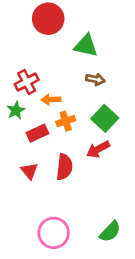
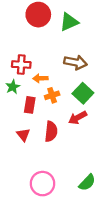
green triangle: (86, 46) -> (69, 22), moved, turned -36
brown arrow: (95, 79) -> (75, 62), size x1.5
red cross: (27, 82) -> (21, 65), turned 30
red rectangle: (37, 133) -> (30, 105), turned -56

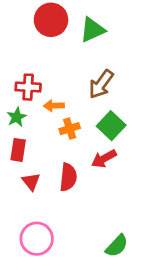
brown arrow: (75, 62) -> (101, 84), turned 115
red rectangle: (30, 105) -> (18, 150), moved
pink circle: (43, 184) -> (37, 239), moved

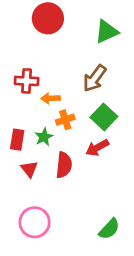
green triangle: (92, 30) -> (107, 32), moved
green star: (17, 117) -> (44, 137), moved

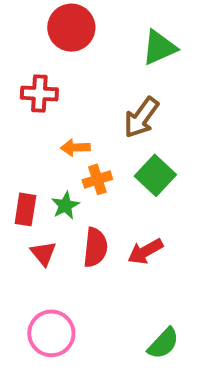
red cross: (27, 81) -> (39, 94), moved
red arrow: (97, 148) -> (145, 251), moved

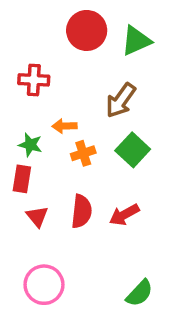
red circle: (71, 28) -> (87, 30), moved
green star: (65, 205) -> (30, 145), moved, turned -30

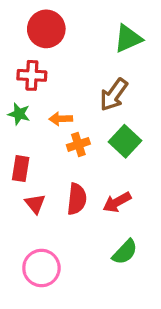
red circle: (87, 30) -> (46, 29), moved
green star: (30, 145) -> (19, 114), moved
green semicircle: (140, 293) -> (125, 252), moved

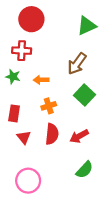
orange cross: (78, 144) -> (49, 106), moved

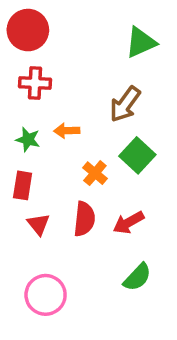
red circle: (31, 19) -> (28, 30), moved
green star: (13, 77) -> (28, 140), moved
orange cross: (49, 106) -> (95, 173), moved, turned -32

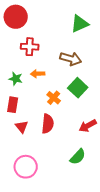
red cross: (35, 83) -> (30, 47), moved
brown arrow: (125, 104) -> (71, 59), turned -110
red arrow: (129, 222) -> (88, 126), moved

